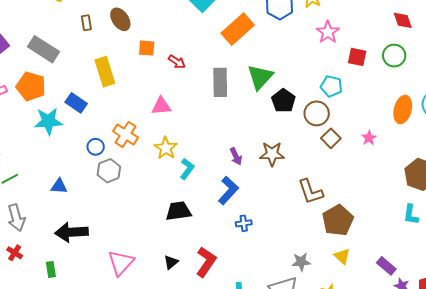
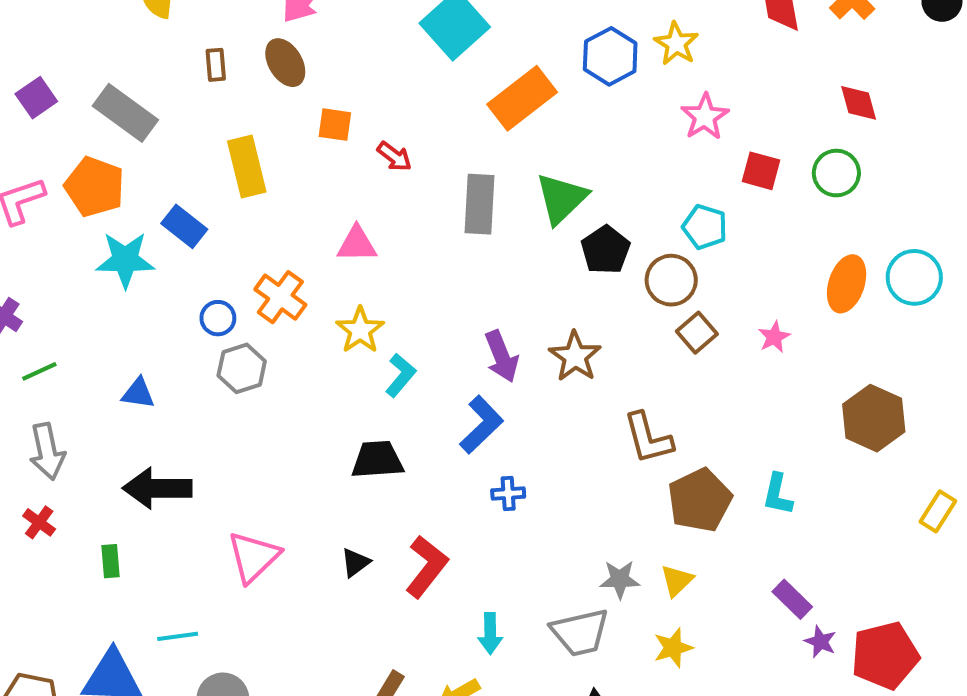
brown star: (272, 154) -> (575, 356), turned 30
purple arrow: (236, 156) -> (502, 356), size x1.4
cyan L-shape: (411, 215) -> (778, 494), moved
yellow triangle: (342, 256) -> (677, 581), moved, turned 30

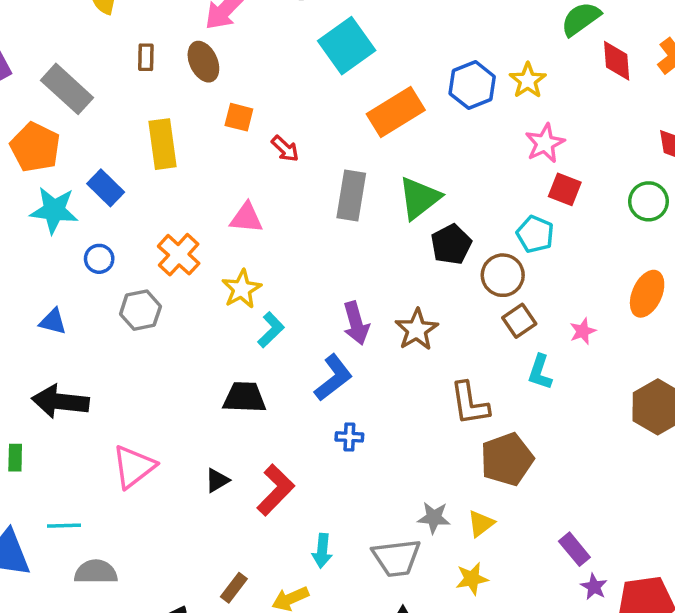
red square: (761, 171) -> (565, 189), moved
blue circle: (218, 318) -> (99, 259), moved
cyan L-shape: (778, 494) -> (540, 372), moved

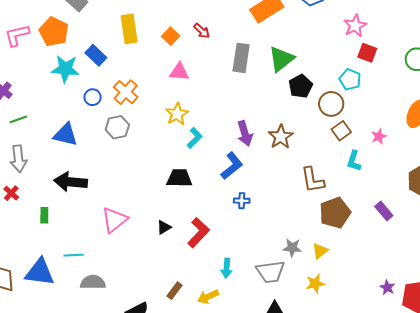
orange square: (239, 117) -> (171, 36), moved, turned 30
orange cross: (179, 255) -> (126, 92), moved
blue triangle: (53, 322) -> (66, 135), size x1.5
purple rectangle: (574, 549) -> (384, 211), moved

